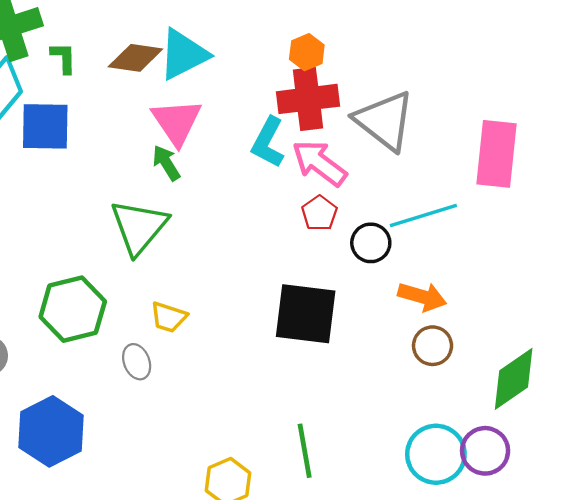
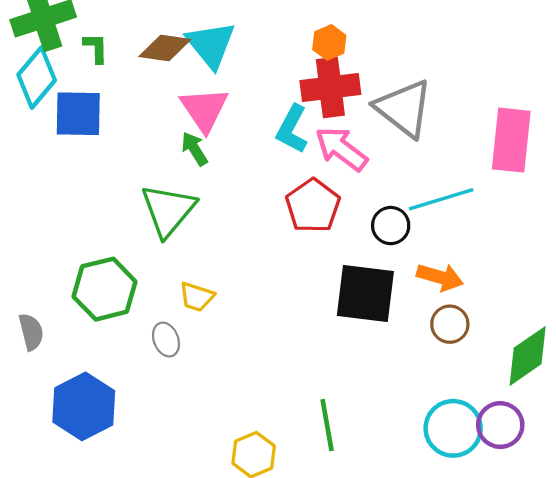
cyan triangle: (183, 54) -> (211, 45), turned -42
red pentagon: (319, 213) -> (313, 206), moved, size x1.6
black square: (306, 314) -> (365, 293), moved

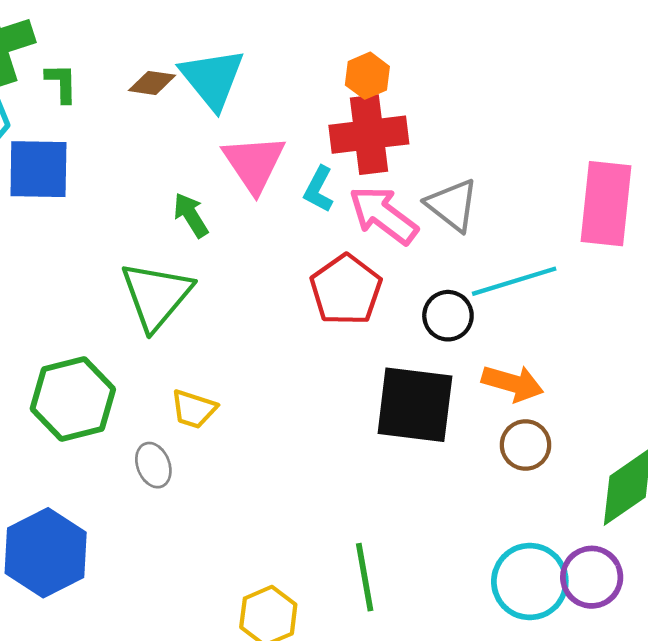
brown diamond: (165, 48) -> (152, 83), size x0.7
gray triangle: (404, 108) -> (452, 205), moved, size x0.7
pink triangle: (204, 109) -> (254, 163), moved
cyan L-shape: (292, 129) -> (319, 189), size x0.7

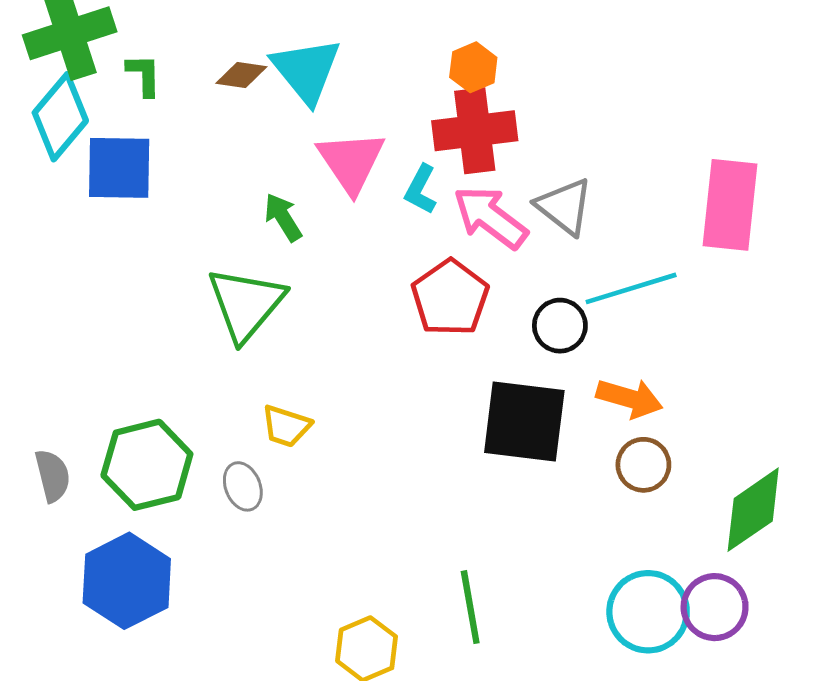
green hexagon: (73, 399) -> (147, 465), moved

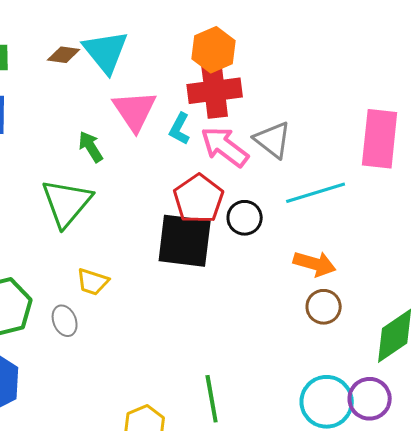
orange hexagon: (473, 67) -> (214, 50), size x1.4
black circle: (560, 326) -> (245, 218), moved
black square: (524, 421) -> (185, 241), moved

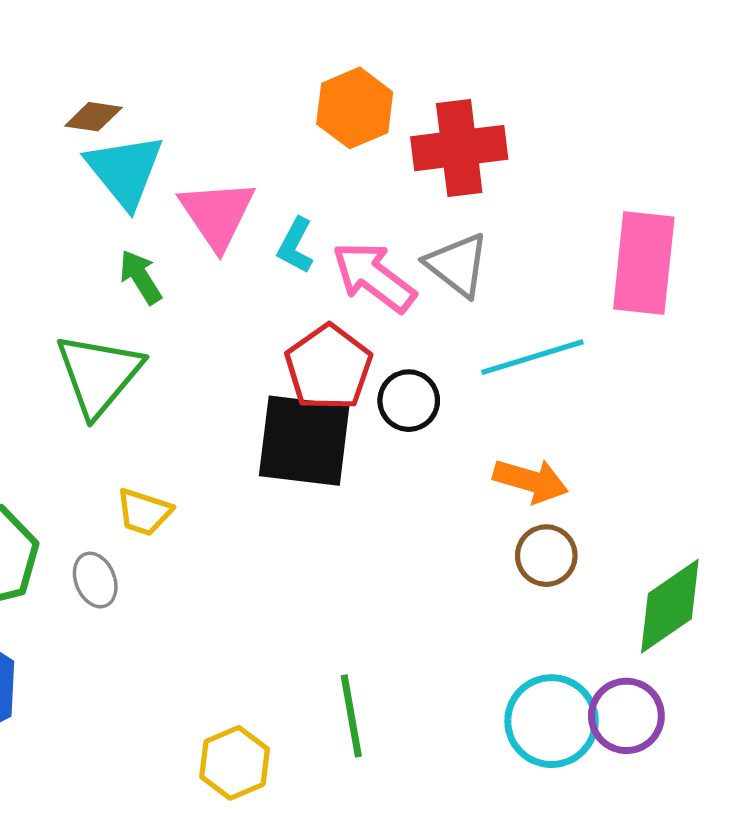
cyan triangle: (106, 52) -> (125, 171), moved
red cross: (215, 91) -> (459, 148), moved

